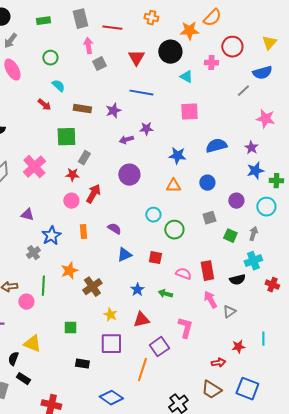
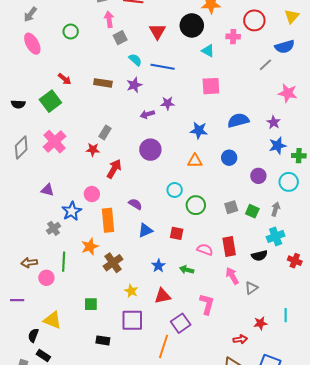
cyan semicircle: (58, 86) -> (135, 60), moved
green square: (66, 137) -> (50, 101), moved, turned -35
pink circle: (71, 201) -> (92, 194), moved
gray square: (209, 218) -> (231, 207), moved
orange rectangle: (83, 232) -> (108, 220), moved, size x1.6

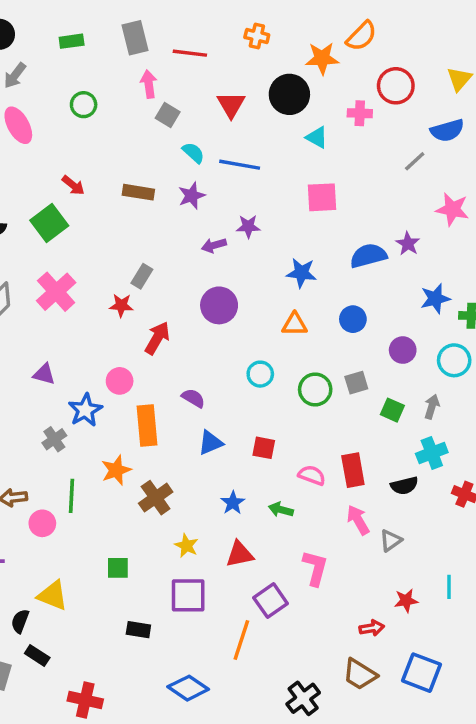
gray square: (120, 38) -> (168, 115), turned -32
purple star: (274, 122) -> (408, 244), moved
green circle: (196, 205) -> (315, 389), moved
gray square: (231, 207) -> (356, 383), moved

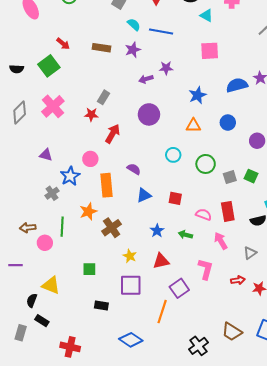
blue star: (301, 273) -> (197, 95), turned -30
gray square: (356, 383) -> (230, 177), moved
pink arrow: (358, 520) -> (221, 241), moved
red arrow: (372, 628) -> (238, 280), moved

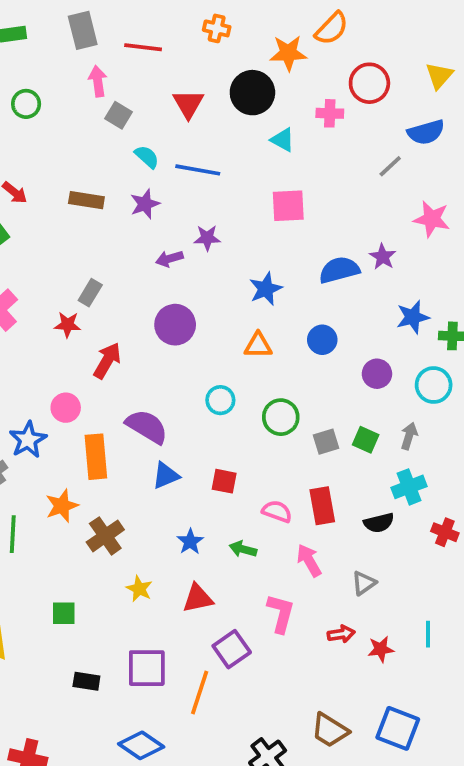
purple semicircle: (134, 169) -> (147, 427), size x1.6
purple square: (131, 285) -> (147, 668), moved

